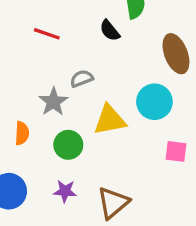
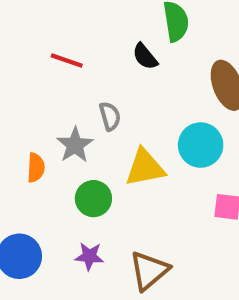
gray semicircle: (82, 79) -> (110, 116), turned 95
orange semicircle: (22, 133) -> (36, 168), moved

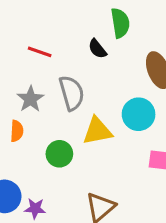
gray semicircle: (110, 116) -> (72, 93), size x1.6
gray star: (75, 145) -> (30, 99), moved
purple star: (89, 256) -> (35, 209), moved

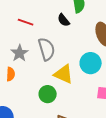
yellow triangle: (97, 131) -> (64, 74), turned 35
green circle: (59, 154) -> (48, 94), moved

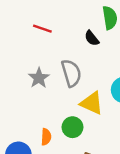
red line: (26, 22) -> (42, 29), moved
orange semicircle: (11, 74) -> (46, 137), moved

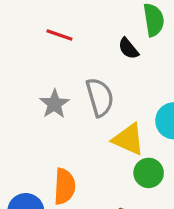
green circle: (72, 127) -> (149, 173), moved
orange semicircle: (46, 137) -> (64, 186), size x1.5

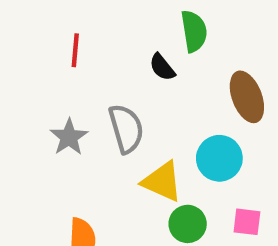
red line: (59, 35) -> (75, 50), turned 76

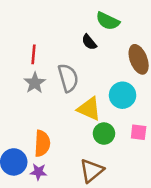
green semicircle: (194, 31) -> (108, 21), turned 125
red line: (75, 50) -> (34, 54), moved

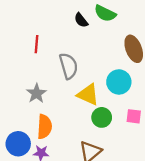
black semicircle: (89, 42) -> (81, 20), moved
gray star: (35, 83) -> (36, 93), moved

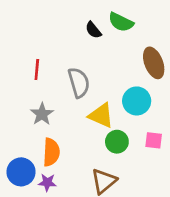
red line: (36, 44) -> (37, 69), moved

